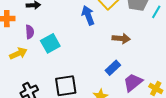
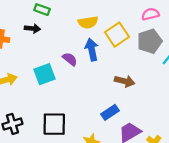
purple semicircle: (30, 32) -> (70, 59), moved, turned -56

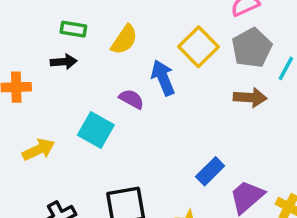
yellow semicircle: (88, 22) -> (124, 40), moved, turned -36
cyan square: (45, 74) -> (96, 130), turned -30
brown arrow: (125, 81) -> (250, 97), moved

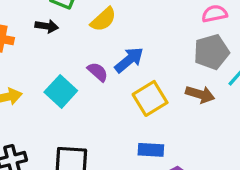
yellow square: (199, 47) -> (150, 98), moved
blue arrow: (163, 78) -> (129, 60), turned 60
blue rectangle: (210, 171) -> (151, 150), turned 35

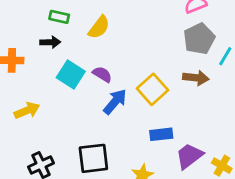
blue arrow: (129, 60) -> (115, 102), moved
cyan square: (61, 91) -> (71, 75), moved

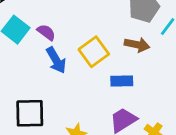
blue arrow: (115, 102) -> (56, 60), turned 104
blue rectangle: (161, 134) -> (122, 81), moved

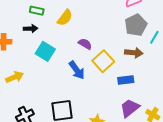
purple semicircle: (46, 32) -> (85, 44), moved

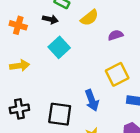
purple semicircle: (85, 44) -> (116, 35), moved, turned -64
blue arrow: (77, 70) -> (92, 100), moved

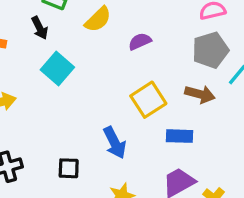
black arrow: (50, 19) -> (40, 28), turned 56
black square: (60, 114) -> (69, 168), size x0.6

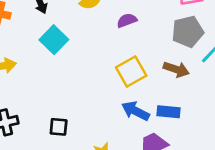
blue rectangle: (179, 136) -> (169, 112), moved
blue arrow: (115, 143) -> (135, 111), moved, turned 140

